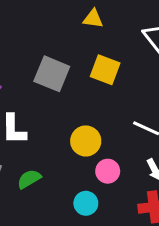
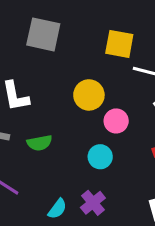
yellow square: (105, 70) -> (119, 44), moved
green semicircle: (29, 179) -> (40, 143), turned -150

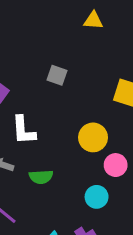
gray square: (43, 34) -> (57, 75), size x0.6

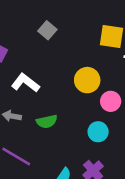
gray square: (57, 75) -> (47, 30), turned 30
white L-shape: (24, 130) -> (25, 83), turned 140

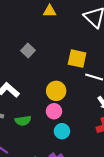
pink circle: (111, 101) -> (54, 111), moved

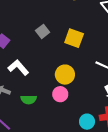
yellow square: (77, 59) -> (74, 38), moved
cyan circle: (62, 131) -> (87, 122), moved

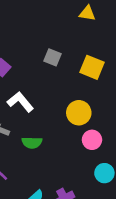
gray square: (43, 31) -> (53, 57), turned -32
pink circle: (60, 94) -> (92, 140), moved

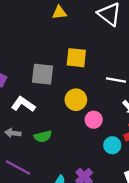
gray square: (53, 57) -> (43, 74), moved, size x1.5

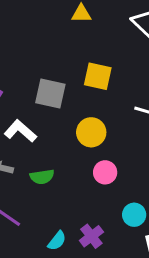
pink circle: (94, 120) -> (105, 172), moved
cyan circle: (112, 145) -> (134, 215), moved

